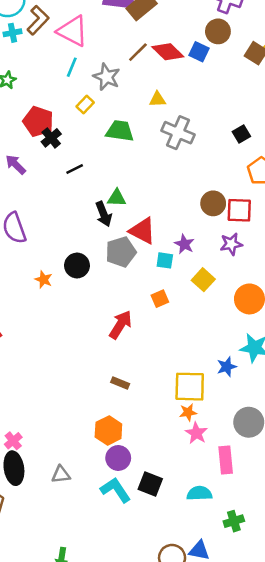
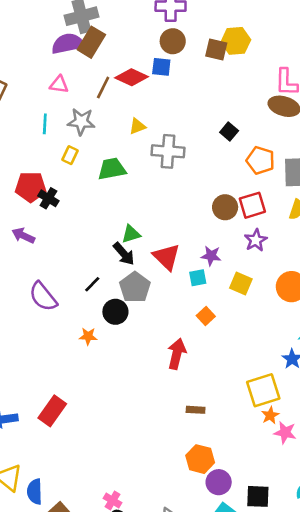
pink triangle: (73, 31) -> (59, 85), moved, size x0.6
black line: (75, 169) -> (92, 284), moved
red triangle: (142, 231) -> (167, 257), turned 36
gray pentagon: (121, 252) -> (135, 287), moved

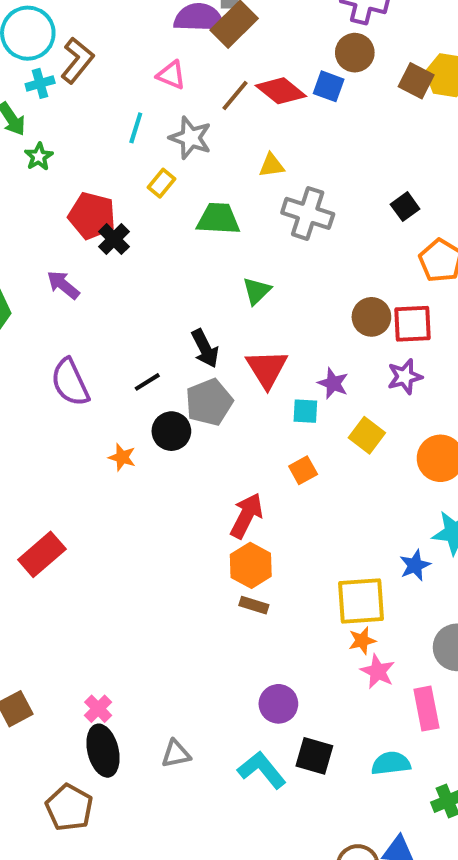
green triangle: (131, 234) -> (257, 291), moved, turned -42
orange hexagon: (200, 459) -> (251, 565), moved
purple circle: (219, 482) -> (278, 704), moved

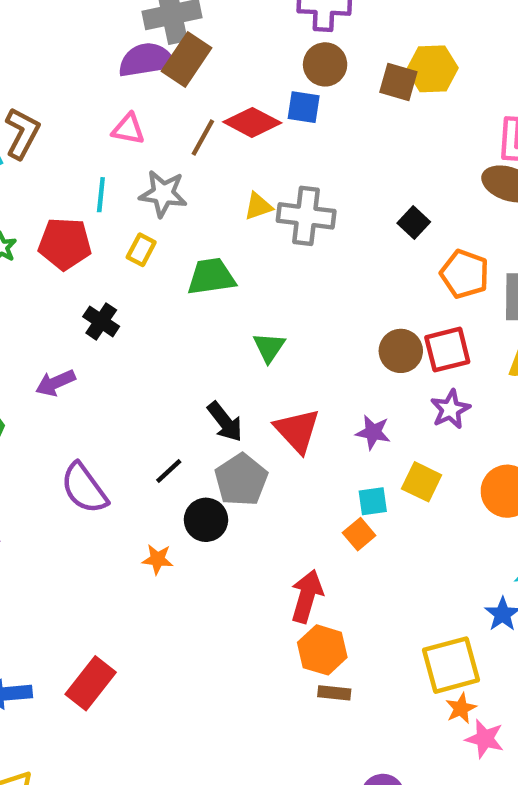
gray cross: (308, 213) -> (306, 216), moved
red pentagon: (92, 216) -> (65, 244), moved
purple arrow: (63, 285) -> (55, 383), turned -52
cyan square: (305, 411) -> (373, 501), moved

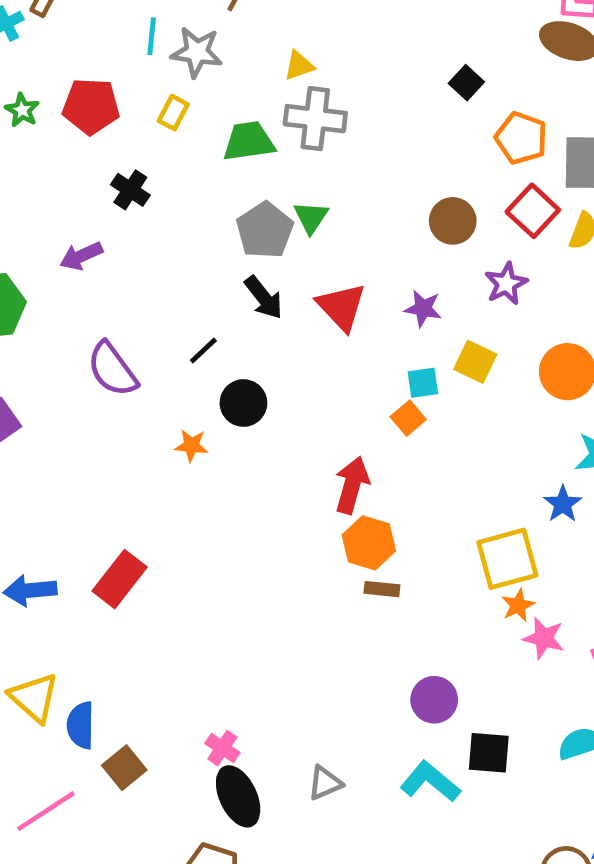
cyan line: (101, 195) -> (152, 36), moved
gray cross: (306, 216) -> (315, 119), moved
red square: (447, 350) -> (533, 211), moved, turned -33
gray pentagon: (241, 480) -> (265, 230), moved

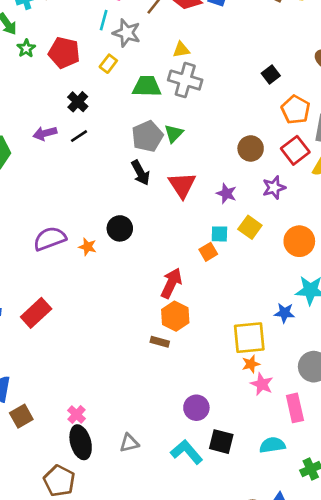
black line: (203, 351) -> (79, 136), moved
purple semicircle: (112, 369) -> (50, 239), moved, turned 96
blue star: (563, 504) -> (284, 313), turned 30
brown rectangle: (382, 589) -> (160, 342), moved

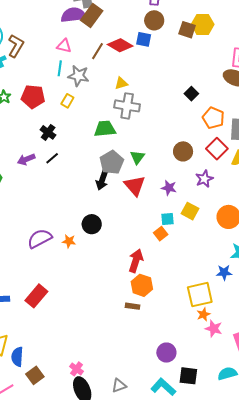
green trapezoid: (147, 86) -> (105, 129), moved
green triangle: (174, 133) -> (137, 157), moved
gray pentagon: (147, 136) -> (112, 162), moved
black arrow: (141, 173) -> (102, 180), turned 54

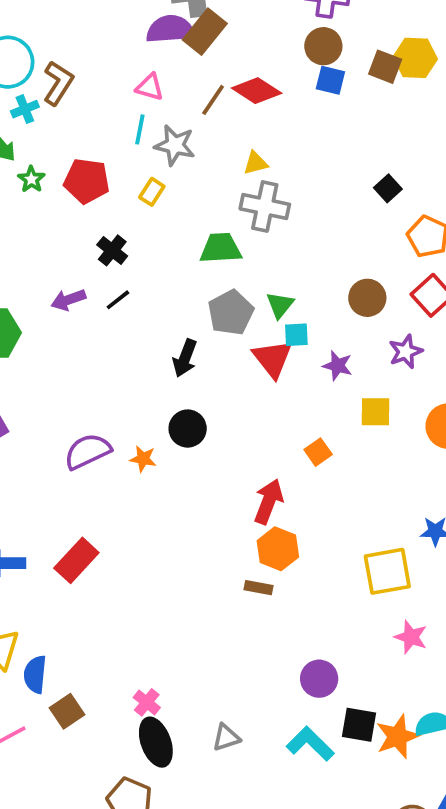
blue square: (144, 39) -> (330, 80), moved
black arrow: (102, 180) -> (185, 358), moved
yellow square: (190, 211) -> (376, 412), turned -30
cyan square: (168, 219) -> (296, 335), moved
orange star: (203, 314) -> (398, 737), moved, size x1.6

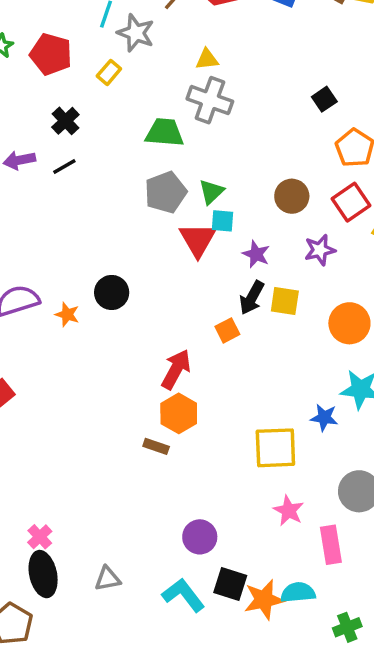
black arrow: (185, 358) -> (252, 298), moved

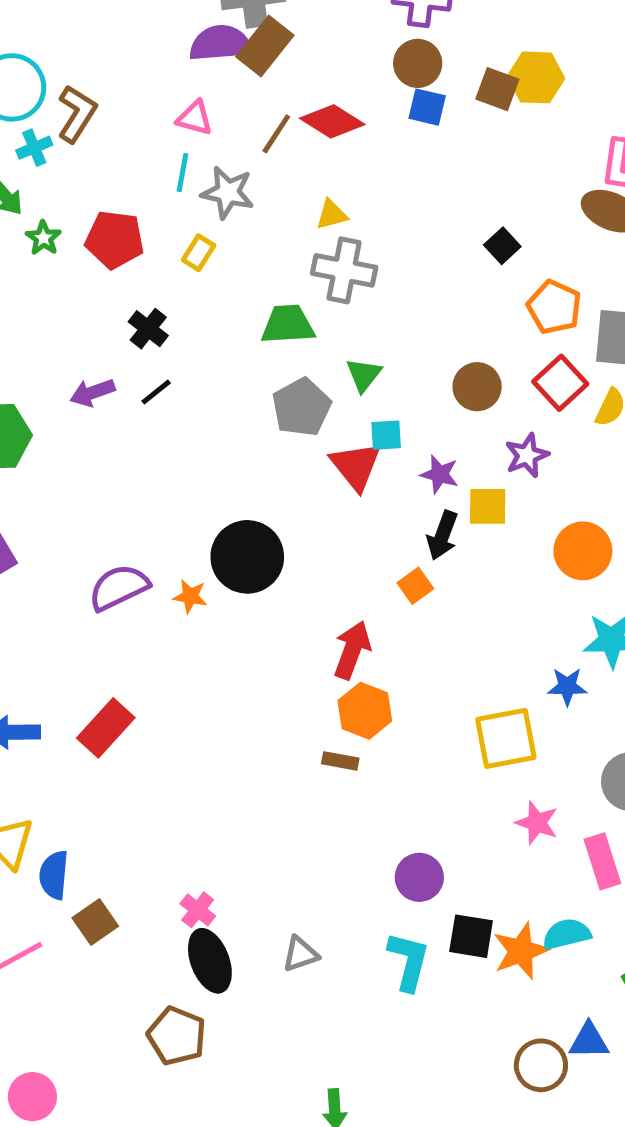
green triangle: (211, 192) -> (364, 375), moved
black circle: (112, 292) -> (247, 557), size x1.5
yellow square: (285, 301) -> (488, 506), moved
cyan L-shape: (183, 595) -> (409, 961), turned 60

